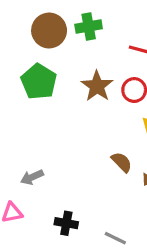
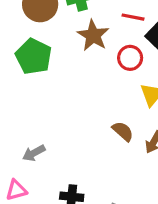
brown star: (97, 86) -> (93, 35), moved

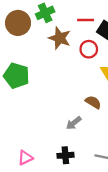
green pentagon: (34, 56) -> (16, 76), moved
gray arrow: (34, 153) -> (74, 123), moved

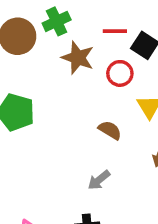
brown semicircle: (93, 102) -> (110, 130), moved

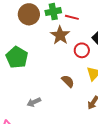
red line: (115, 31) -> (72, 17), moved
gray arrow: (99, 180) -> (34, 102), moved

